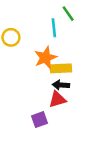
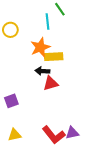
black arrow: (61, 85) -> (42, 71), moved
purple square: (40, 120) -> (11, 101), moved

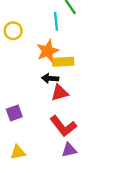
purple triangle: (72, 133) -> (69, 150), moved
red L-shape: (54, 135) -> (63, 126), moved

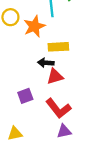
orange star: (48, 51) -> (34, 26), moved
purple square: (14, 113) -> (25, 96), moved

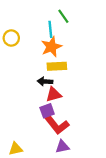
orange star: (34, 26) -> (51, 47), moved
purple square: (25, 96) -> (47, 111), moved

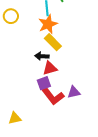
yellow rectangle: (57, 66) -> (53, 42), turned 48
purple triangle: (62, 147) -> (74, 92), moved

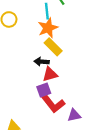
purple triangle: (74, 92) -> (74, 115), moved

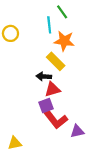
orange star: (48, 28) -> (64, 41), moved, turned 30

